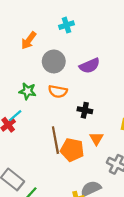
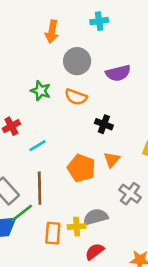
orange arrow: (29, 40) -> (52, 32), turned -36
cyan line: (15, 116) -> (38, 146), moved
brown line: (55, 140) -> (40, 188), moved

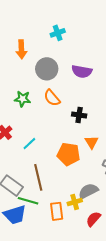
purple semicircle: (118, 73) -> (82, 71), turned 36
orange semicircle: (76, 97) -> (52, 98), turned 42
green line: (22, 213) -> (28, 201), turned 66

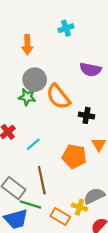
gray circle: (47, 69) -> (35, 80), moved
orange semicircle: (52, 98) -> (58, 97), size x1.4
yellow cross: (75, 202) -> (80, 207), turned 32
orange rectangle: (57, 211) -> (60, 217), turned -54

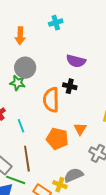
orange semicircle: (58, 97) -> (51, 100), moved, turned 35
black cross: (86, 115) -> (70, 86), moved
cyan line: (33, 144) -> (21, 126), turned -72

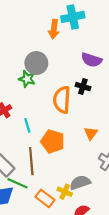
cyan cross: (56, 23) -> (73, 17), size x1.5
orange arrow: (20, 36) -> (54, 29), moved
orange pentagon: (57, 139) -> (53, 141), moved

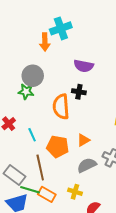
orange triangle: (91, 133) -> (83, 140), moved, turned 32
gray semicircle: (80, 183) -> (87, 165), moved
orange rectangle: (45, 198) -> (47, 194), moved

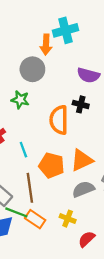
gray circle: (33, 76) -> (32, 69), moved
orange triangle: (83, 140) -> (82, 160), size x1.5

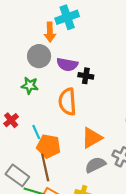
purple semicircle: (88, 75) -> (67, 64), moved
black cross: (81, 104) -> (86, 76), moved
orange pentagon: (52, 165) -> (49, 146), moved

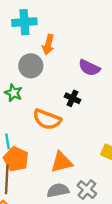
cyan cross: (67, 17) -> (24, 22), moved
purple semicircle: (67, 64) -> (89, 68), moved
orange semicircle: (67, 102) -> (47, 119), turned -80

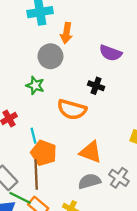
orange triangle: (62, 162) -> (91, 152), turned 40

